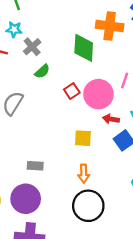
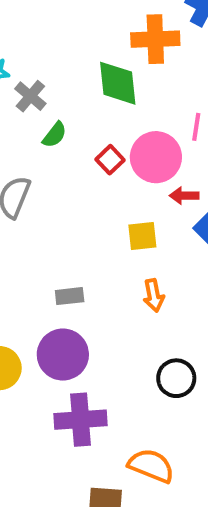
black circle: (88, 206) -> (176, 378), moved, size x0.7

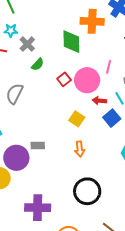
yellow square: (142, 236) -> (77, 119), turned 35
purple circle: (63, 355) -> (16, 158), moved
black circle: (176, 378) -> (87, 191), size x1.4

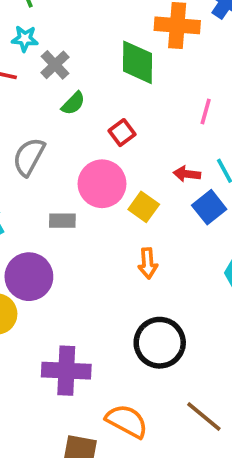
pink circle: (87, 80) -> (102, 184), moved
gray rectangle: (38, 146) -> (62, 221), moved

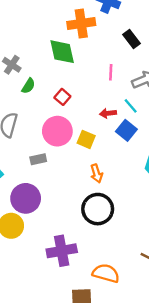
black circle: (160, 343) -> (98, 209), moved

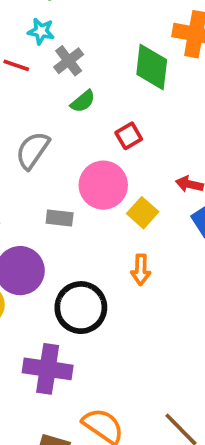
black circle: (98, 209) -> (81, 308), moved

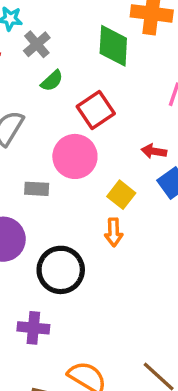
red square: (129, 136) -> (96, 110), size x1.5
yellow square: (143, 213) -> (121, 195), moved
purple cross: (48, 369) -> (33, 328), size x0.7

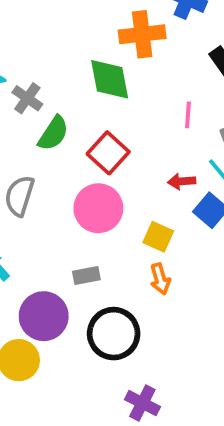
green semicircle: (52, 81) -> (53, 133), size x1.4
gray rectangle: (37, 189) -> (86, 276), moved
purple cross: (33, 328) -> (142, 403), moved, turned 36

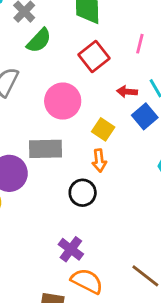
red square: (108, 153) -> (94, 56), moved
gray rectangle: (86, 276) -> (46, 149), size x1.6
black circle: (114, 334) -> (83, 193), moved, size x0.7

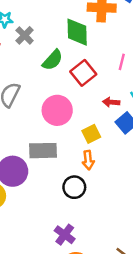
green semicircle: (39, 41) -> (53, 60), moved
yellow square: (103, 129) -> (91, 134), turned 30

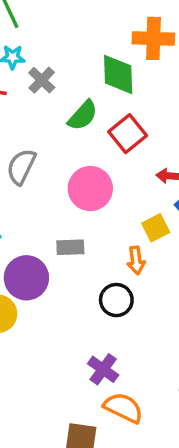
yellow square: (91, 134) -> (156, 228), moved
gray rectangle: (43, 151) -> (70, 247), size x0.7

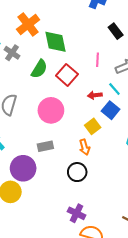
orange cross: (153, 38) -> (28, 24), moved, turned -30

